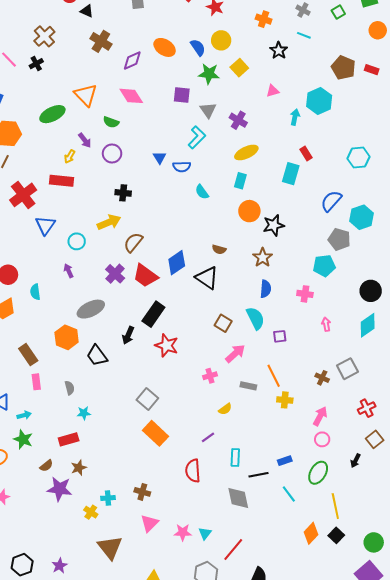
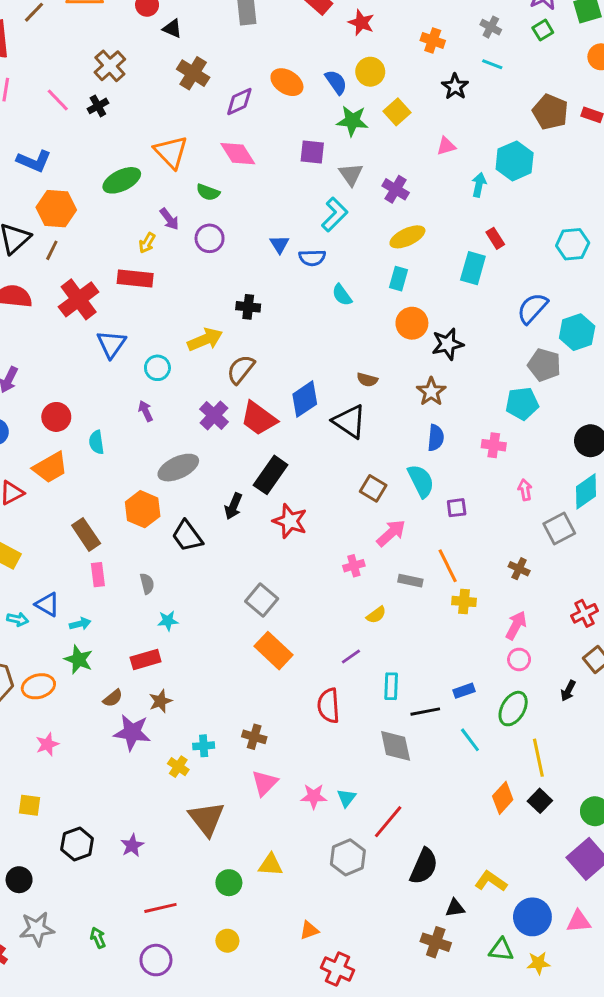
black cross: (123, 193) -> (248, 307), moved
gray square: (347, 369) -> (559, 529), moved

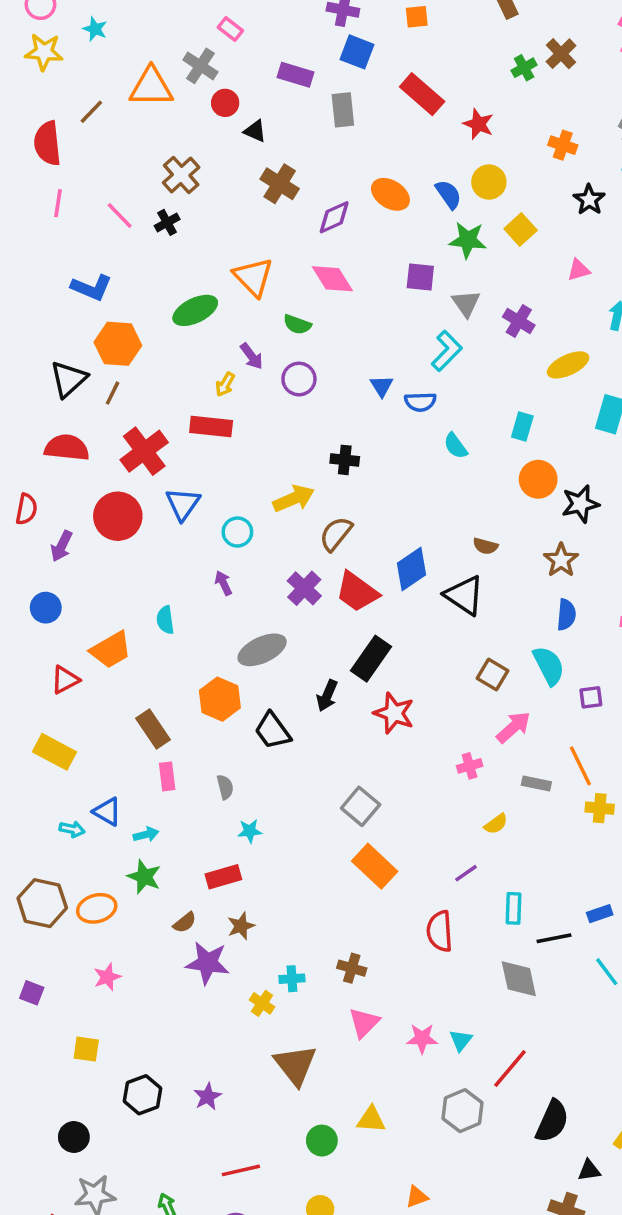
yellow ellipse: (407, 237) -> (568, 365), moved
red circle: (56, 417) -> (118, 516), moved, size x1.4

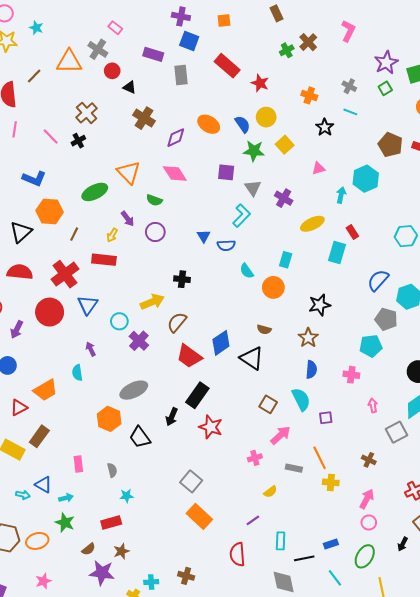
brown line: (113, 393) -> (74, 234), moved
orange circle: (538, 479) -> (273, 287), moved
purple arrow: (223, 583) -> (91, 349), moved
purple cross: (304, 588) -> (139, 341), moved
brown rectangle: (153, 729) -> (39, 436), moved, turned 70

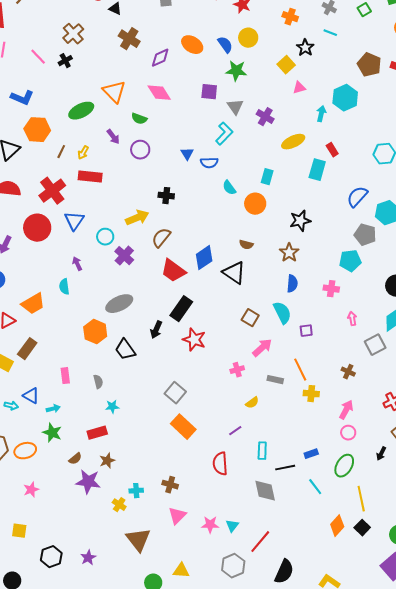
yellow square: (285, 145) -> (286, 65), moved
yellow arrow: (112, 235) -> (83, 153), moved

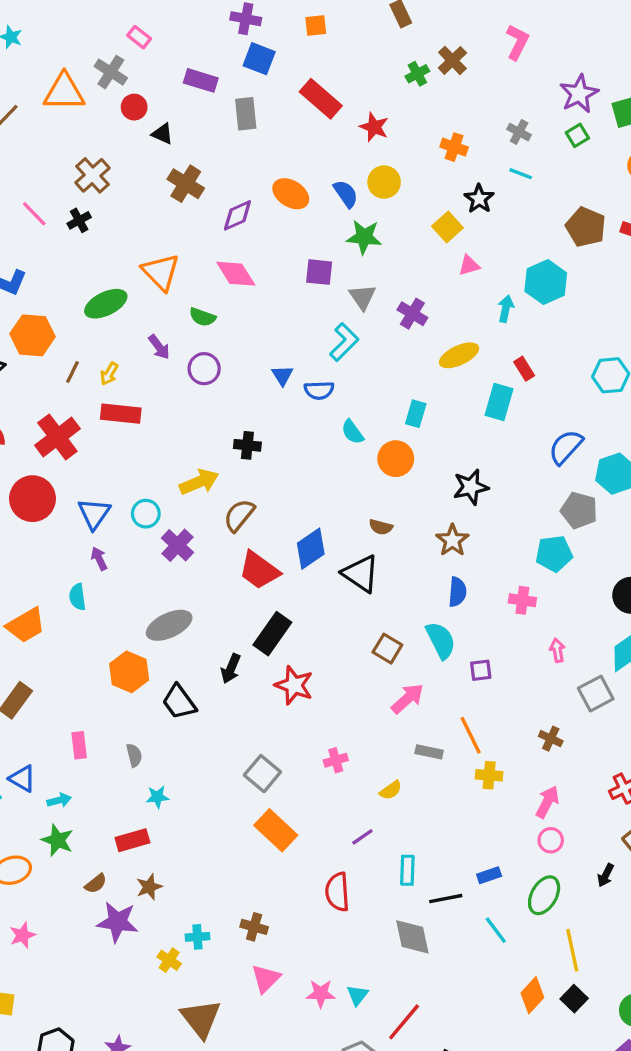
blue triangle: (74, 221) -> (94, 514), moved
pink cross: (237, 370) -> (336, 760), moved

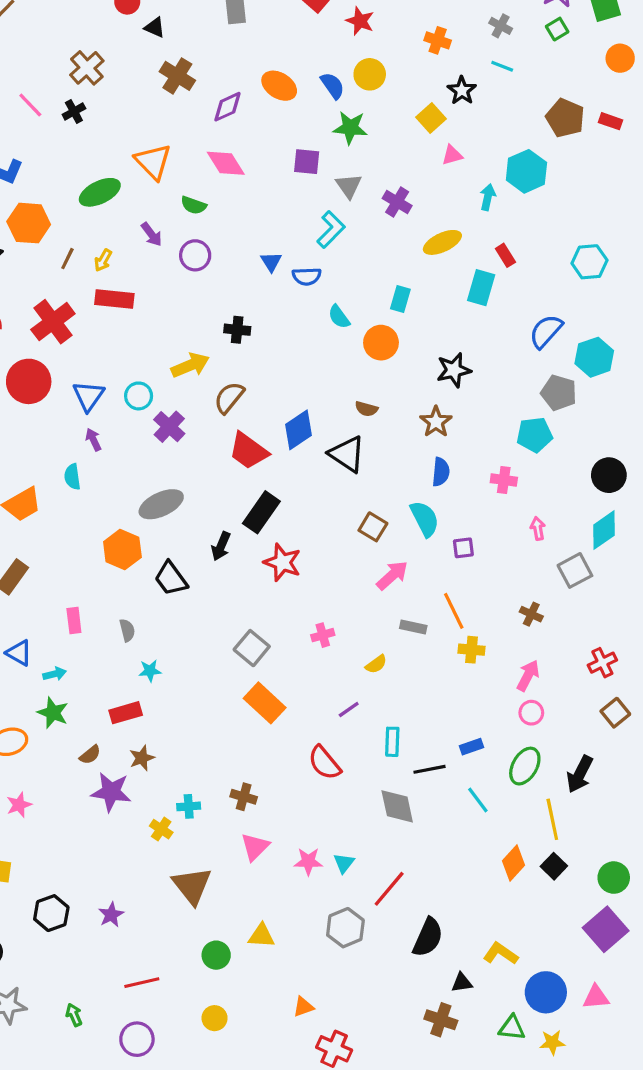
black arrow: (606, 875) -> (580, 774), moved, size x1.6
red semicircle: (337, 892) -> (324, 763), turned -36

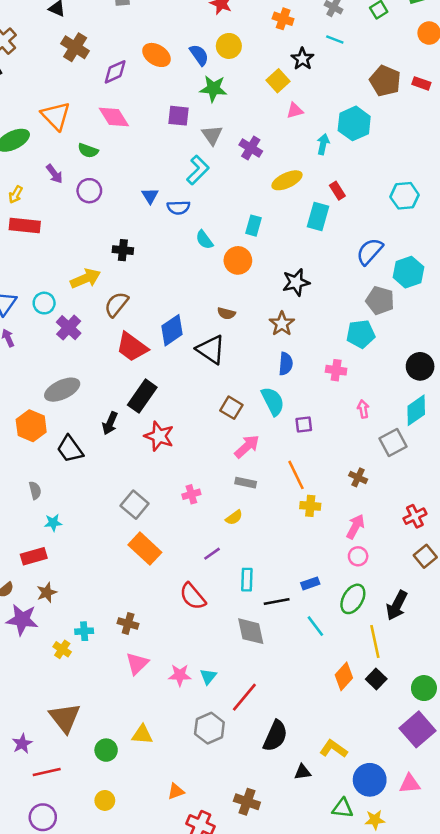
gray rectangle: (413, 627) -> (246, 483), moved
brown triangle: (192, 886) -> (65, 718), moved
purple star: (111, 915) -> (22, 744), moved
brown cross: (441, 1020) -> (247, 802), moved

